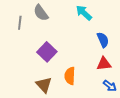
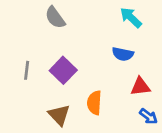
cyan arrow: (84, 13) -> (131, 18), moved
gray line: (20, 23) -> (27, 70), moved
blue semicircle: (103, 40) -> (123, 54), moved, turned 126

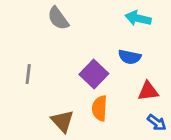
cyan arrow: (131, 18) -> (138, 18), turned -30
purple square: (63, 70) -> (94, 74), moved

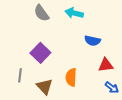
cyan arrow: (138, 18) -> (74, 13), moved
gray line: (28, 74) -> (20, 75), moved
purple square: (94, 74) -> (40, 53), moved

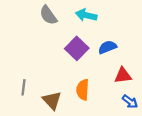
blue semicircle: (92, 41) -> (107, 47), turned 147
purple square: (40, 53) -> (77, 48), moved

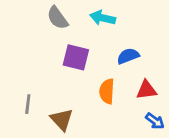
purple square: (77, 48) -> (76, 57), moved, turned -30
orange semicircle: (83, 90) -> (107, 91), moved

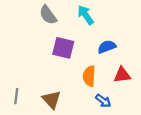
cyan arrow: (103, 18) -> (86, 15), turned 42
gray line: (28, 104) -> (16, 96), moved
blue arrow: (155, 121) -> (103, 101), moved

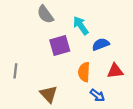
cyan arrow: (86, 15) -> (81, 25), moved
purple square: (63, 48) -> (60, 45), turned -30
gray line: (16, 96) -> (15, 71), moved

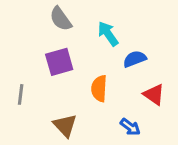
purple square: (60, 45) -> (59, 62), moved
red triangle: (115, 71) -> (154, 94), turned 42
orange semicircle: (84, 72) -> (99, 89), moved

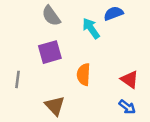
blue semicircle: (135, 59) -> (113, 13), moved
blue arrow: (130, 127) -> (127, 107), moved

